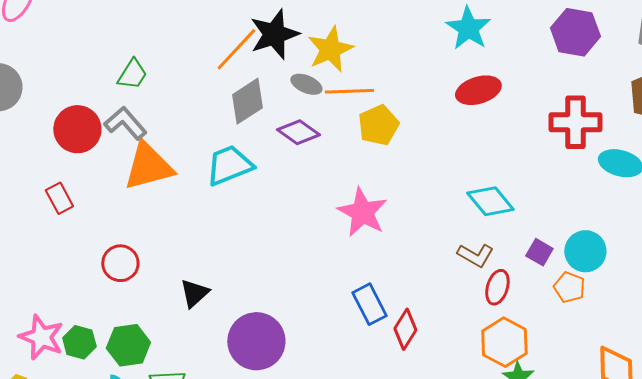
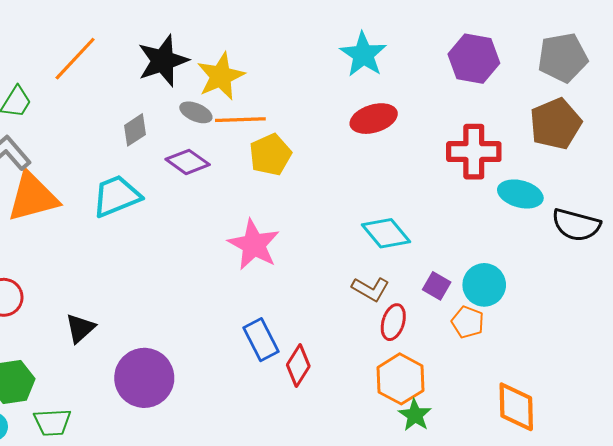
orange line: (236, 49) -> (75, 59), moved
gray diamond: (247, 101) -> (135, 130), size x0.7

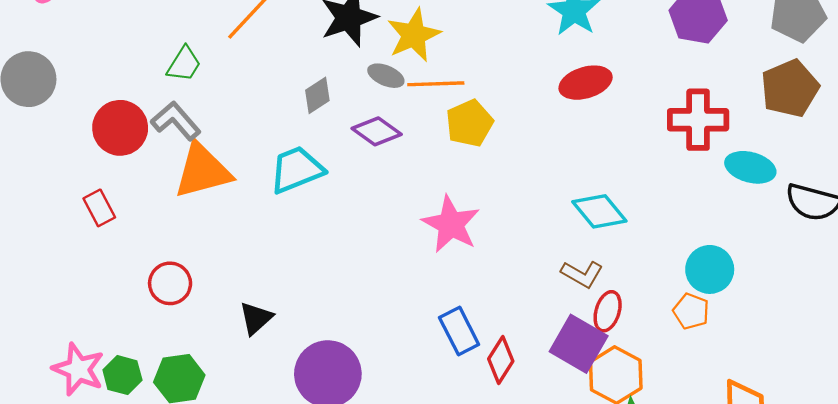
purple square: (437, 286) -> (579, 344), moved, size x1.8

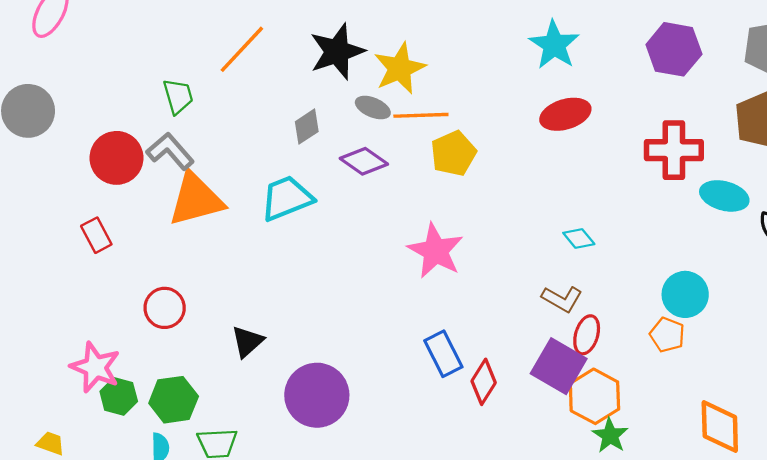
green trapezoid: (184, 64) -> (178, 96), turned -48
cyan diamond: (599, 211) -> (579, 238), size x0.6
pink star: (78, 369) -> (95, 367), moved

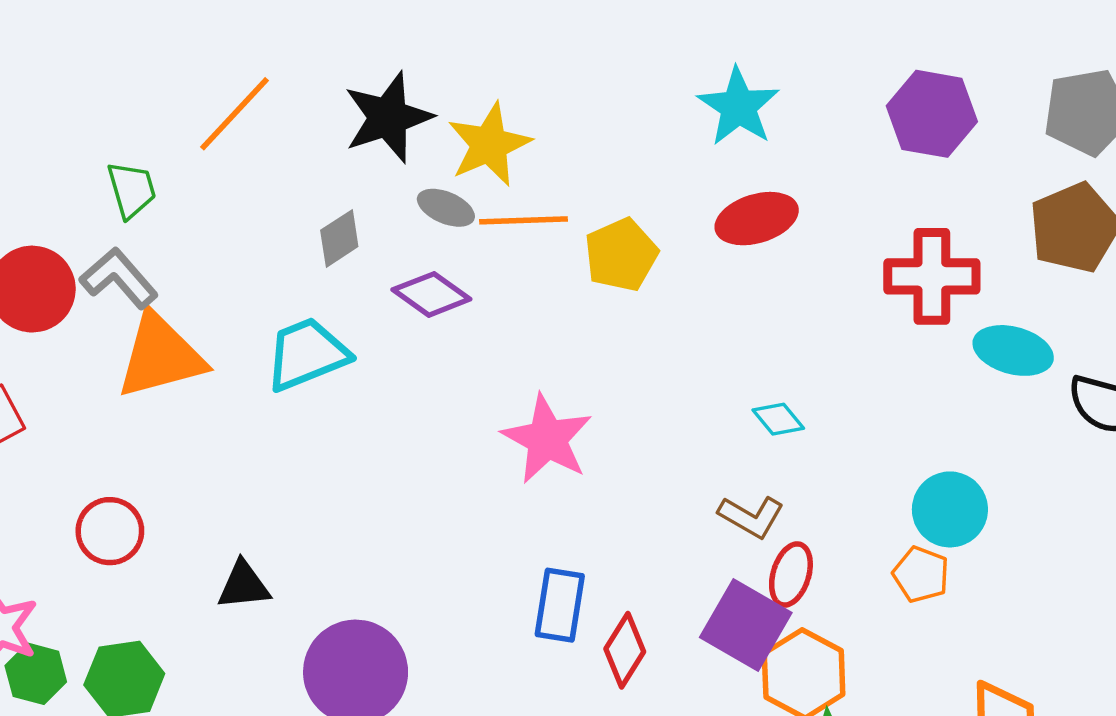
yellow pentagon: (453, 153) -> (621, 255), moved
black triangle: (247, 341) -> (244, 585), turned 36
blue rectangle: (443, 354) -> (560, 605), turned 36

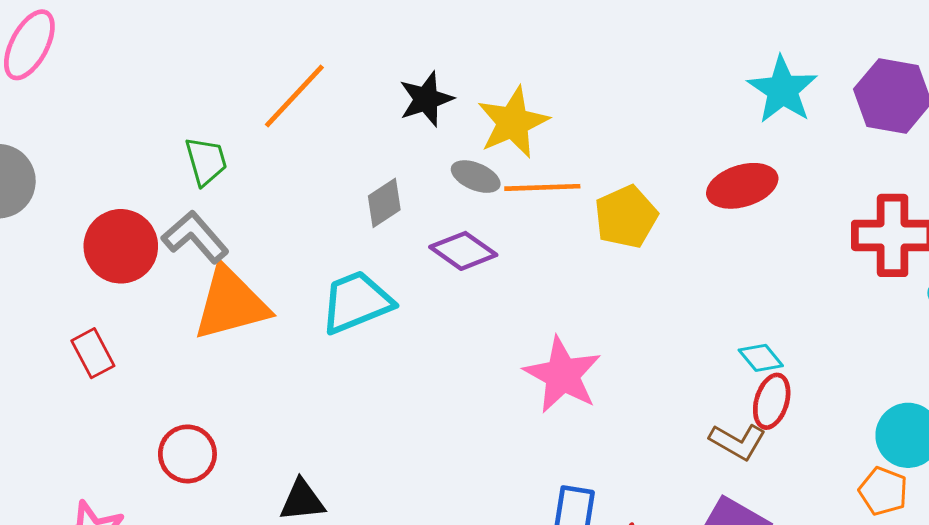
cyan star: (739, 107) -> (783, 90), moved
black star: (388, 117) -> (426, 99), size x0.7
red ellipse: (791, 574) -> (772, 401), moved

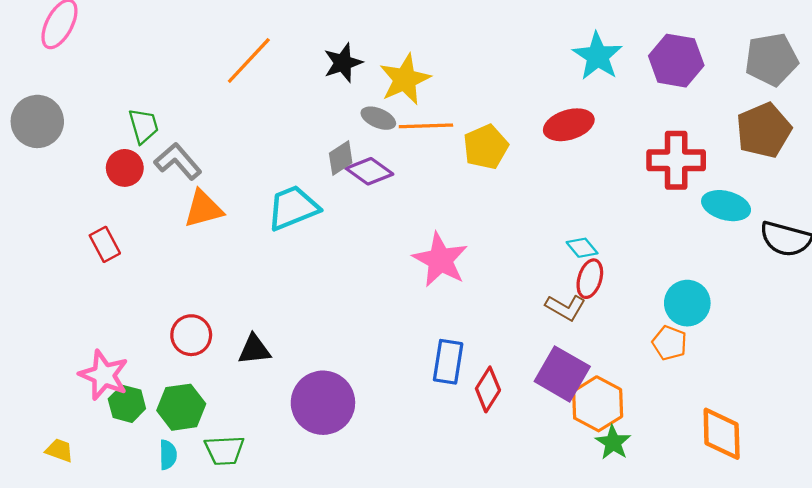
green trapezoid: (206, 161) -> (144, 126), moved
gray diamond: (384, 203) -> (341, 158), moved
red circle: (121, 246) -> (125, 168), size x0.7
orange triangle: (231, 304) -> (203, 209), size x0.7
red circle: (187, 454) -> (191, 335), moved

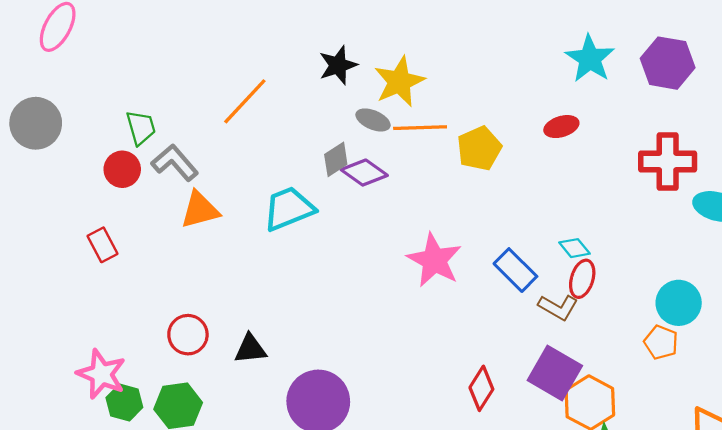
orange line: (249, 61) -> (245, 101), moved
red ellipse: (569, 125) -> (561, 127), size x0.7
blue rectangle: (448, 362) -> (515, 270), moved, turned -54

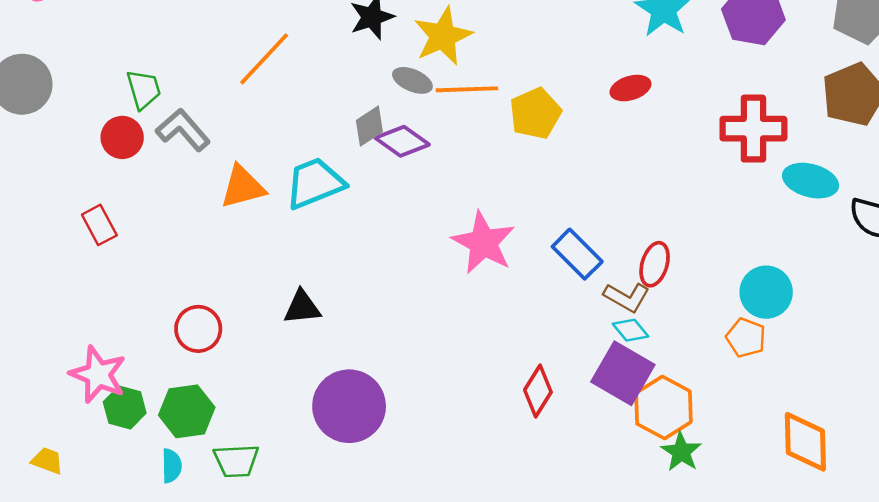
orange triangle: (200, 210) -> (243, 187), moved
cyan diamond: (575, 248) -> (630, 330), moved
black triangle: (250, 349) -> (302, 307), moved

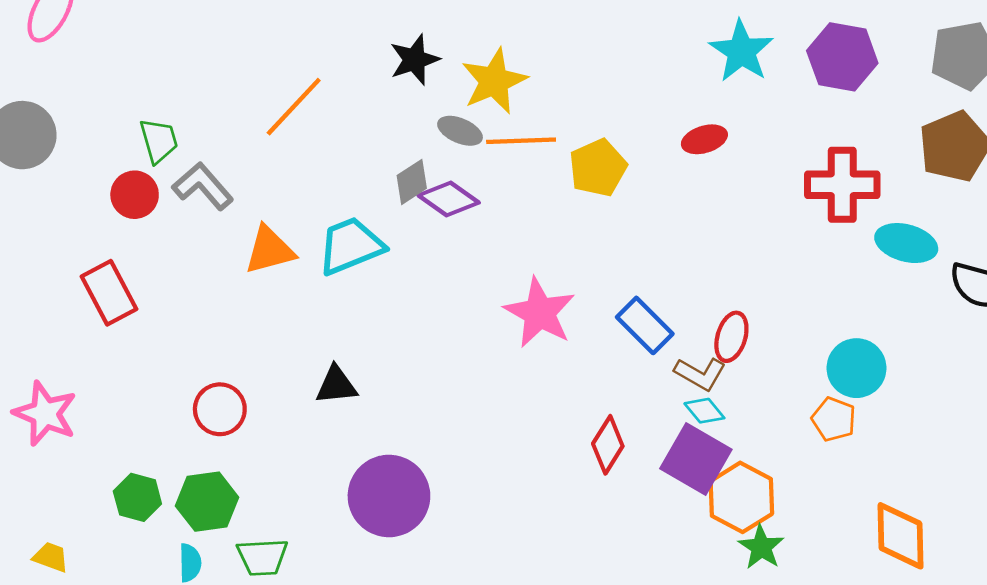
red rectangle: (99, 225) -> (109, 293), size x1.4
pink star: (98, 375) -> (45, 414), moved
red diamond: (538, 391) -> (608, 445), moved

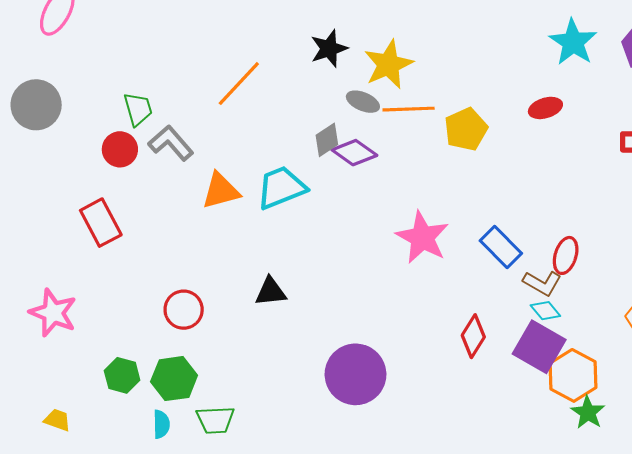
purple circle: (389, 496) -> (355, 374), moved

